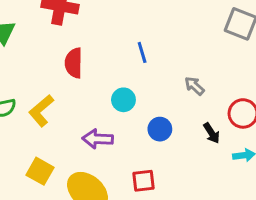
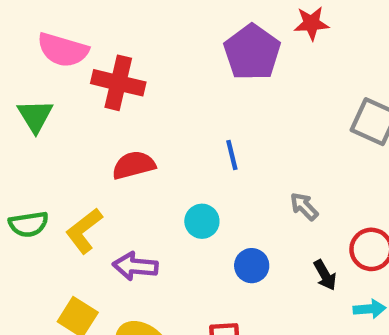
red semicircle: (74, 63) -> (134, 165), turned 72
purple arrow: (98, 139) -> (135, 266), moved

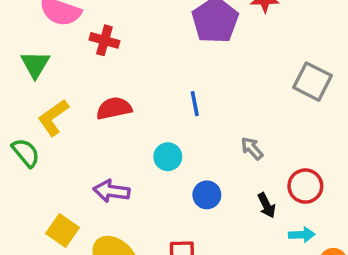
red cross: (118, 83) -> (104, 40), size x0.7
green semicircle: (28, 224) -> (26, 153), turned -124
yellow L-shape: (84, 231) -> (53, 118), moved

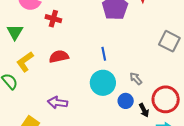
cyan circle: (168, 157) -> (103, 83), moved, size x1.6
red circle: (305, 186) -> (166, 99), size x1.4
blue circle: (207, 195) -> (126, 101), moved

